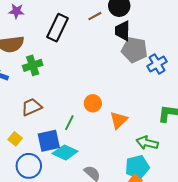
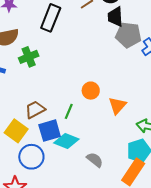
brown trapezoid: (31, 107) -> (35, 110), moved
yellow square: (15, 139) -> (16, 131), size x1.6

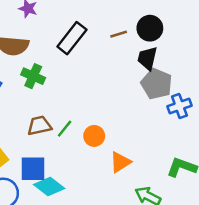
green cross: (29, 57) -> (33, 76), turned 30
brown trapezoid: (35, 110) -> (39, 126), moved
green line: (69, 111) -> (65, 129), moved

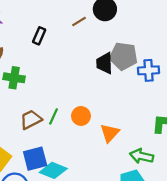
black rectangle: (72, 38) -> (39, 36), size x0.6
black trapezoid: (147, 58) -> (105, 63), moved
blue cross: (179, 106) -> (149, 70), turned 30

